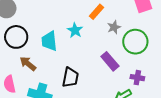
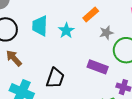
cyan trapezoid: (49, 41) -> (40, 26), moved
purple rectangle: (110, 61) -> (98, 67), turned -36

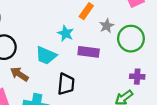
cyan trapezoid: (40, 26) -> (46, 55), moved, turned -55
purple rectangle: (98, 67) -> (89, 52), moved

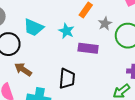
cyan trapezoid: (46, 55) -> (33, 27), moved

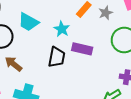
gray star: (105, 24) -> (106, 13), moved
black trapezoid: (67, 79) -> (57, 57), moved

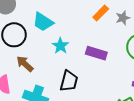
cyan star: (62, 29) -> (60, 46), moved
black trapezoid: (57, 57) -> (69, 81), moved

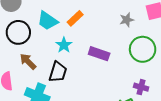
orange rectangle: (101, 13) -> (75, 18), moved
black trapezoid: (69, 81) -> (58, 72), moved

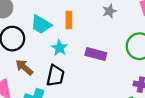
orange rectangle: (75, 18) -> (69, 20), turned -42
gray star: (127, 20) -> (109, 11), moved

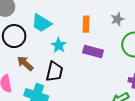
gray star: (109, 11) -> (117, 19), moved
orange rectangle: (69, 20) -> (86, 24), moved

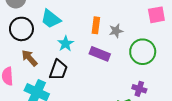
gray star: (117, 19) -> (116, 31), moved

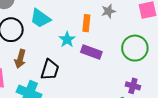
gray star: (116, 31) -> (108, 11), moved
cyan star: (66, 44) -> (67, 39), moved
brown arrow: (29, 58) -> (20, 59), turned -120

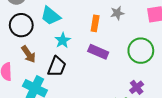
cyan star: (67, 39) -> (63, 40), moved
brown arrow: (20, 59) -> (28, 54), turned -54
purple cross: (133, 86) -> (137, 87), turned 32

